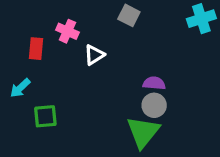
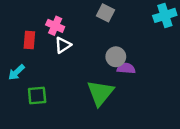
white triangle: (94, 55) -> (63, 45), moved
gray circle: (154, 105) -> (116, 57), moved
green triangle: (143, 132) -> (100, 93), moved

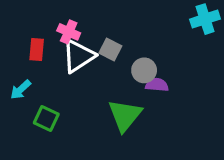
gray square: (105, 13) -> (110, 50), moved
white triangle: (63, 45) -> (78, 56), size x1.6
green square: (37, 95) -> (46, 118), turned 30

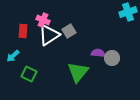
gray square: (110, 50) -> (69, 31), turned 32
gray circle: (144, 70) -> (112, 58), moved

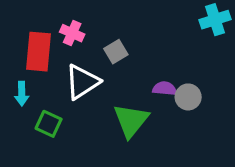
red rectangle: (23, 31) -> (38, 52), size x1.6
white triangle: (49, 35) -> (82, 82), moved
cyan arrow: (13, 56) -> (22, 94), turned -48

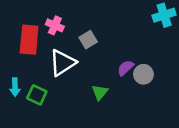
purple semicircle: (165, 89) -> (125, 68), turned -48
cyan arrow: (22, 94) -> (15, 87), moved
green triangle: (131, 120) -> (100, 92), size x0.6

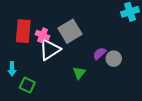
pink cross: (55, 25) -> (43, 35), moved
gray square: (88, 40) -> (70, 31), size x1.6
green square: (37, 95) -> (27, 85), moved

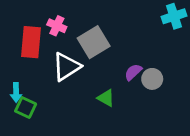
pink cross: (43, 35) -> (57, 26), moved
green triangle: (79, 73) -> (106, 98), turned -40
green square: (27, 85) -> (26, 107), moved

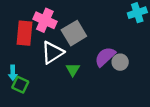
pink cross: (57, 26) -> (45, 20), size x1.5
purple semicircle: (133, 72) -> (105, 57), size x1.5
green triangle: (106, 98) -> (73, 70), moved, turned 32

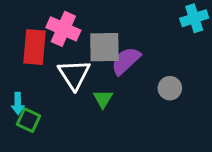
gray square: (74, 33) -> (104, 47), turned 30
white triangle: (52, 52) -> (74, 74), turned -30
purple semicircle: (105, 57) -> (126, 61), moved

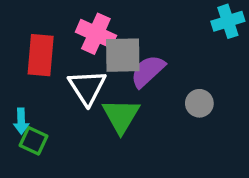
pink cross: (63, 29) -> (96, 34), moved
green triangle: (103, 99) -> (121, 116), size x1.6

